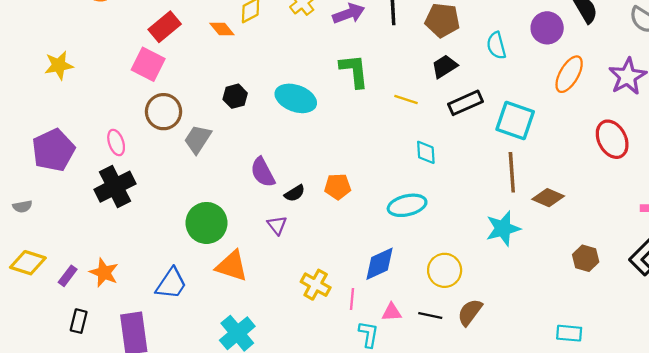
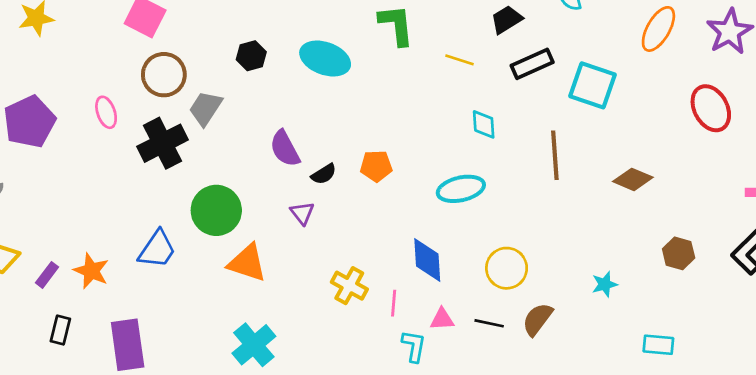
brown line: (512, 172) -> (555, 155), moved
black cross: (115, 187) -> (163, 143), moved
cyan star: (503, 228) -> (605, 284), moved, size x0.6
blue diamond: (380, 264) -> (427, 260), turned -69
blue trapezoid: (171, 284) -> (157, 249), moved

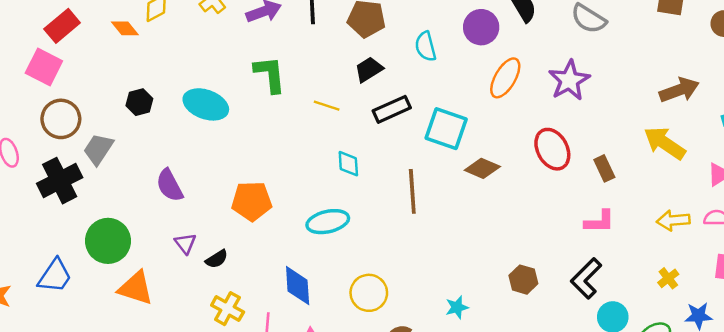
orange pentagon: (376, 166) -> (252, 201), size x1.4
black semicircle: (324, 174) -> (217, 259), moved
brown diamond: (633, 179) -> (482, 168), moved

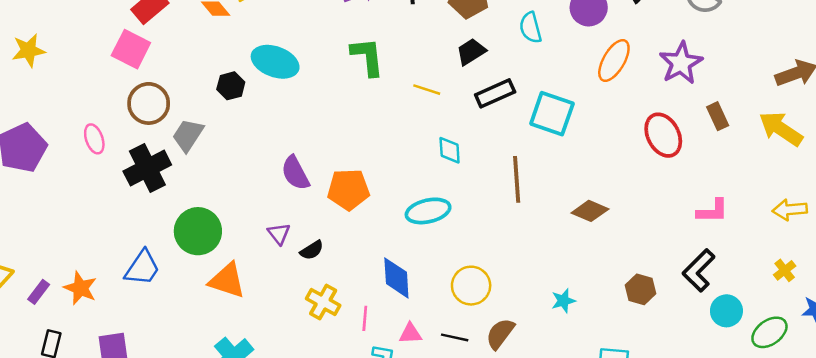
cyan ellipse: (206, 104) -> (275, 62), moved
brown diamond: (482, 168) -> (590, 211), moved
brown rectangle: (604, 168) -> (718, 116), moved
purple semicircle: (170, 185) -> (295, 173), moved
brown hexagon: (523, 280) -> (640, 289), moved

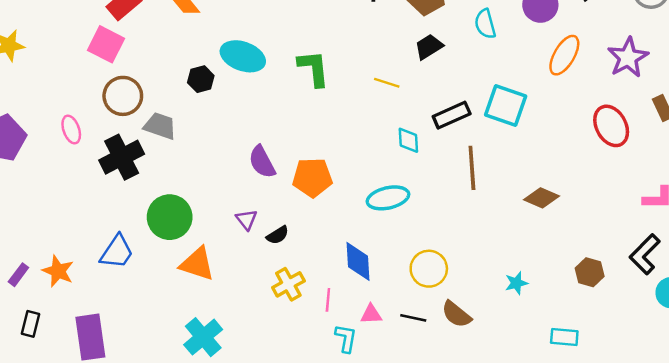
green L-shape: (367, 57) -> (314, 68), moved
black rectangle: (495, 93) -> (452, 115), moved
gray trapezoid: (188, 135) -> (160, 126), turned 76
yellow cross: (323, 302) -> (288, 284), turned 32
brown semicircle: (500, 334) -> (456, 314), turned -88

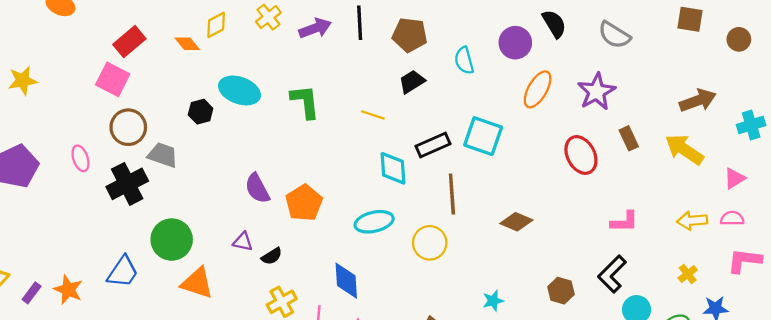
cyan diamond: (408, 140) -> (393, 168), size x1.4
orange pentagon: (312, 178) -> (304, 203), turned -30
purple triangle: (246, 219) -> (243, 242), turned -40
yellow circle: (429, 269) -> (430, 243), moved

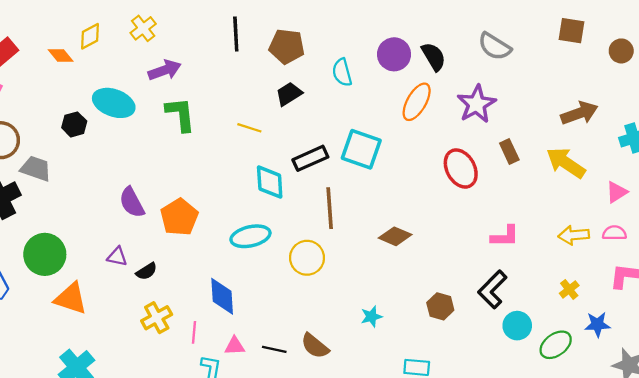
black semicircle: (554, 24) -> (434, 57), moved
purple arrow: (315, 28) -> (165, 70), moved

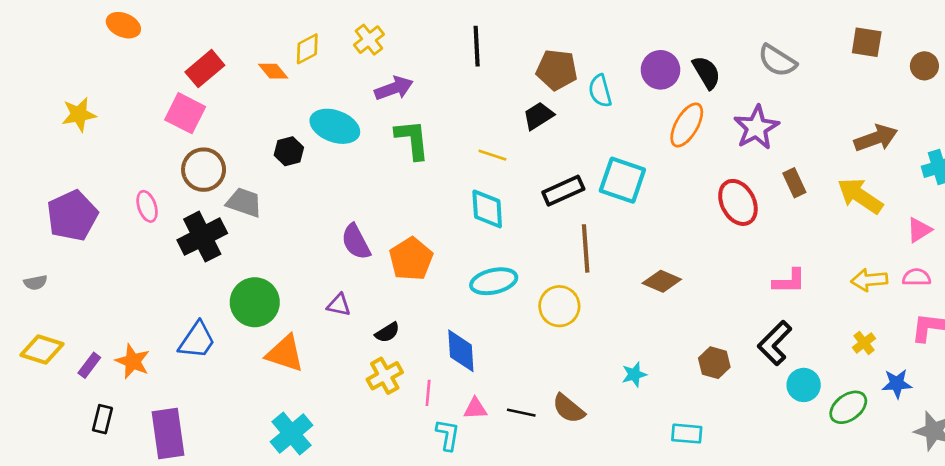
brown pentagon: (287, 46) -> (557, 70), moved
cyan diamond: (270, 182) -> (487, 209), moved
black semicircle: (147, 271) -> (387, 332), moved

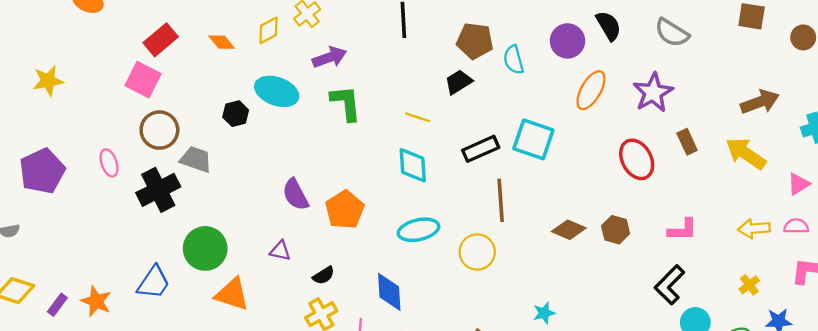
yellow diamond: (307, 49) -> (268, 30), moved
black semicircle: (706, 72) -> (609, 26), moved
brown hexagon: (714, 363) -> (616, 230), moved

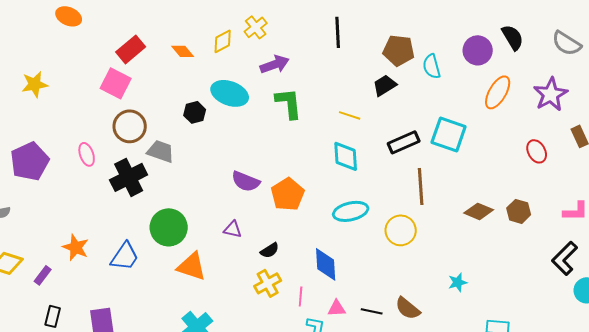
red ellipse: (637, 159) -> (537, 151), size x0.7
purple semicircle: (295, 195) -> (246, 181), turned -40
orange star: (96, 301) -> (76, 247), moved

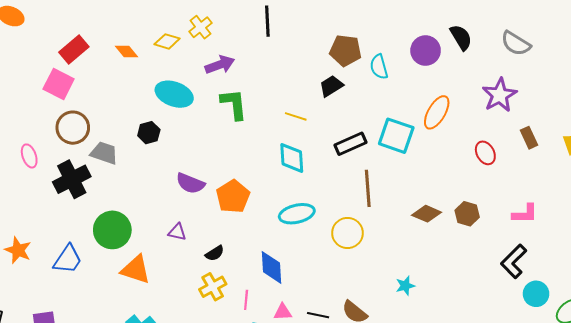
black line: (338, 32) -> (267, 21), moved
yellow diamond: (223, 41) -> (167, 41), turned 45
orange ellipse: (498, 92) -> (437, 112), moved
black hexagon: (195, 112) -> (149, 133), moved

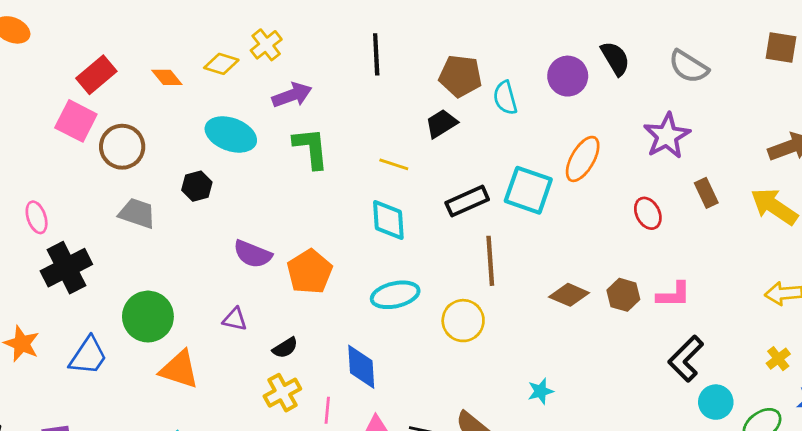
black line: (267, 21) -> (376, 54), moved
brown circle: (73, 128) -> (122, 147), moved
black cross: (72, 179) -> (66, 268), moved
pink L-shape: (525, 214) -> (674, 295), moved

